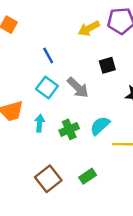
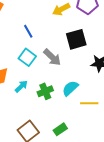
black square: (107, 65) -> (76, 39), size x1.5
cyan arrow: (40, 123) -> (21, 86), turned 40

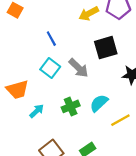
cyan arrow: (21, 86) -> (37, 111), moved
yellow line: (89, 103) -> (120, 120), turned -30

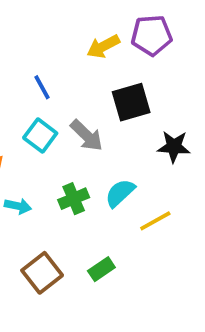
cyan arrow: (37, 111) -> (18, 206), turned 56

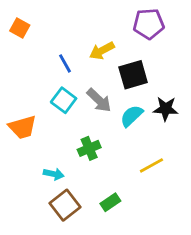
yellow arrow: (103, 46) -> (102, 51), moved
cyan semicircle: (120, 193) -> (132, 116), moved
cyan arrow: (18, 206) -> (54, 174), moved

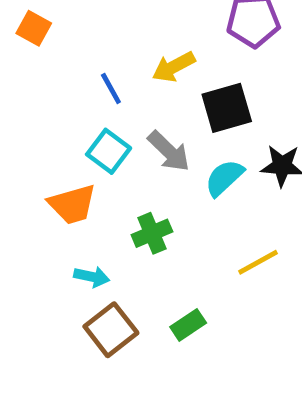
orange trapezoid: (23, 127) -> (72, 204), moved

